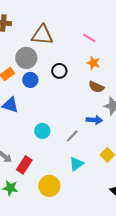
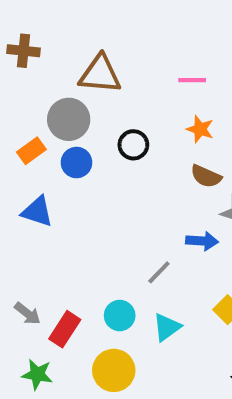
pink line: (89, 38) -> (192, 80), turned -32
cyan circle: (42, 131) -> (120, 316), moved

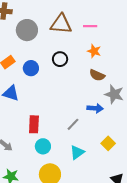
brown triangle: (100, 74) -> (61, 24), moved
gray circle: (69, 119) -> (27, 30), moved
cyan circle: (120, 316) -> (43, 146), moved
red rectangle: (65, 329) -> (34, 124), moved, turned -30

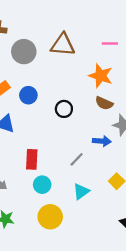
pink line: (90, 26) -> (110, 44), moved
orange star: (94, 51) -> (101, 76), size x1.5
black circle: (60, 59) -> (64, 109), moved

